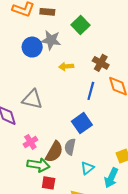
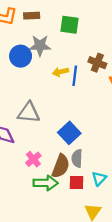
green square: (80, 25) -> (70, 25), turned -30
blue line: (91, 91) -> (75, 76), moved
blue square: (82, 123) -> (69, 133), moved
red square: (49, 183) -> (77, 183), moved

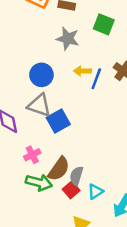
blue circle: (21, 56) -> (41, 75), moved
blue square: (69, 133) -> (58, 121), moved
gray semicircle: (77, 158) -> (76, 176), moved
red square: (77, 183) -> (71, 190), turned 35

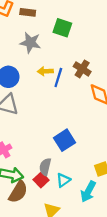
blue square: (58, 121) -> (65, 140), moved
brown semicircle: (59, 169) -> (18, 192), moved

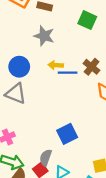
green square: (62, 28) -> (87, 20), moved
blue line: (58, 78) -> (68, 73), turned 66

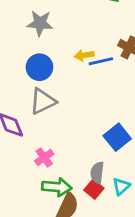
gray star: (44, 36) -> (40, 23), moved
gray triangle: (16, 94) -> (43, 101), turned -35

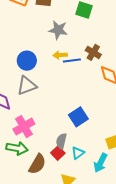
gray star: (40, 23) -> (58, 30), moved
pink cross: (44, 157) -> (24, 127), size x1.5
green arrow: (57, 187) -> (17, 148), moved

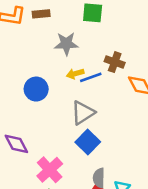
gray triangle: (27, 86) -> (83, 113), moved
blue square: (78, 117) -> (88, 142), moved

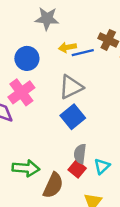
gray star: (66, 44) -> (47, 19), moved
pink cross: (50, 170) -> (21, 92), moved

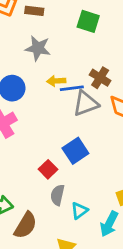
gray triangle: (71, 87) -> (86, 104), moved
blue square: (73, 117) -> (75, 151), moved
red square: (77, 169) -> (48, 169), moved

